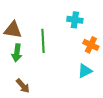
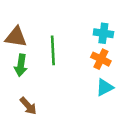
cyan cross: (75, 20) -> (103, 33), moved
orange cross: (91, 45) -> (101, 59), moved

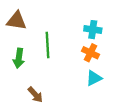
brown triangle: (16, 37) -> (17, 21), moved
brown arrow: (28, 106) -> (35, 95), moved

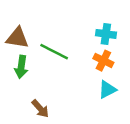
brown triangle: (17, 21) -> (17, 38), moved
green line: (47, 45) -> (54, 52), turned -60

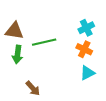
cyan cross: (106, 34) -> (86, 28), turned -35
green line: (54, 52) -> (44, 42), turned -40

